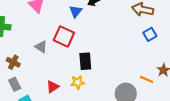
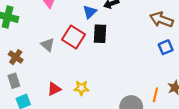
black rectangle: (85, 61) -> (100, 34), moved
orange line: (147, 79) -> (155, 95), turned 72

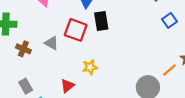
brown cross: (16, 57) -> (23, 49), moved
yellow star: (81, 88) -> (90, 67), moved
orange line: (155, 95) -> (169, 70), turned 48

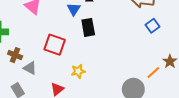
red square: (76, 30) -> (55, 45), moved
gray triangle: (52, 43) -> (30, 68), moved

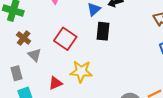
yellow star: (78, 71) -> (81, 71), size x1.5

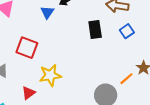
black rectangle: (103, 31) -> (95, 30), moved

